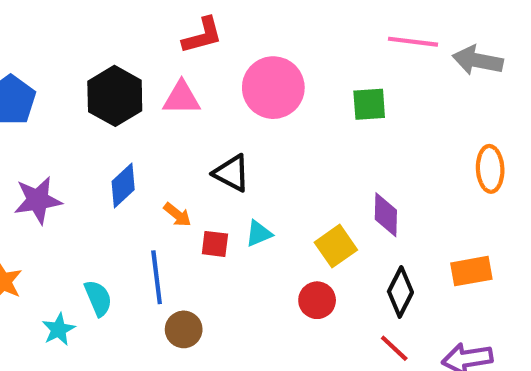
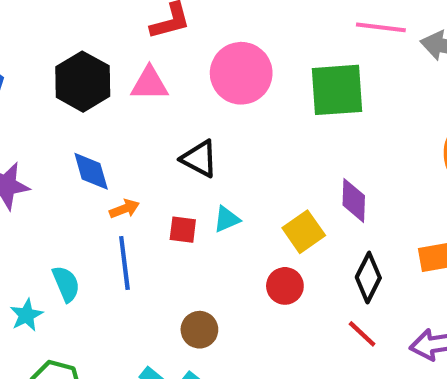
green square: (369, 104) -> (337, 90), size x1.6
blue diamond: (123, 186) -> (91, 171), turned -63
orange arrow: (177, 215) -> (124, 209), moved, turned -60
brown circle: (184, 329) -> (199, 330), moved

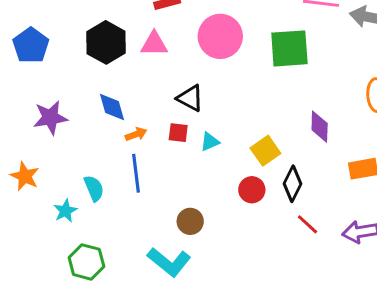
purple diamond: (354, 200) -> (320, 127), moved
red square: (183, 230) -> (178, 133), moved
black diamond: (368, 278) -> (292, 184), moved

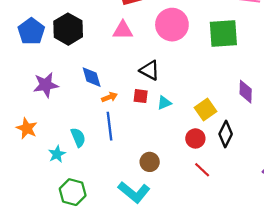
black hexagon: (106, 42) -> (68, 29), moved
red line: (307, 224) -> (202, 170), moved

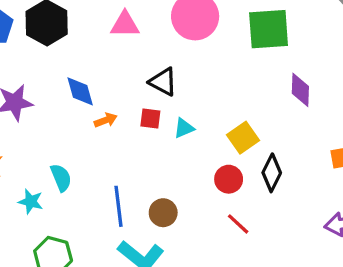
purple diamond: (246, 92) -> (300, 90), moved
blue line: (109, 126) -> (118, 206), moved
cyan star: (57, 154) -> (31, 202), turned -30

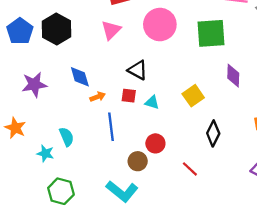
pink triangle: (125, 24) -> (111, 30), turned -45
cyan triangle: (184, 128) -> (152, 102), turned 40
yellow square: (243, 138) -> (193, 96), moved
red circle: (229, 179) -> (155, 143), moved
blue line: (118, 206) -> (111, 127), moved

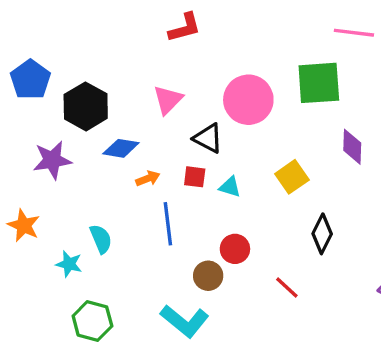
pink circle: (160, 25) -> (248, 100), moved
black hexagon: (57, 29) -> (86, 106), moved
pink triangle: (111, 30) -> (168, 100), moved
blue diamond: (80, 77) -> (121, 148), turned -65

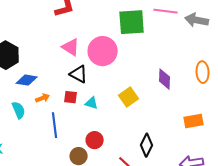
green square: (319, 83) -> (132, 22), moved
pink triangle: (168, 100) -> (71, 47), moved, turned -42
black diamond: (322, 234) -> (147, 145), moved
cyan semicircle: (101, 239) -> (19, 110), moved

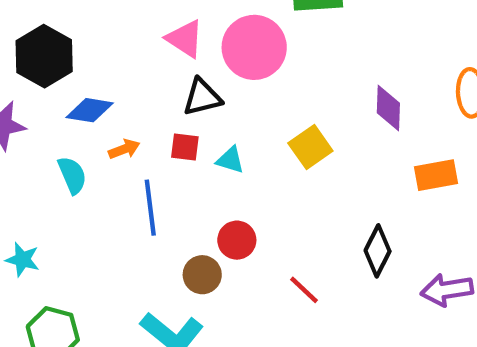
black triangle: (79, 74) -> (202, 97), turned -42
orange rectangle: (194, 121) -> (436, 175), moved
black diamond: (147, 145) -> (378, 251), moved

